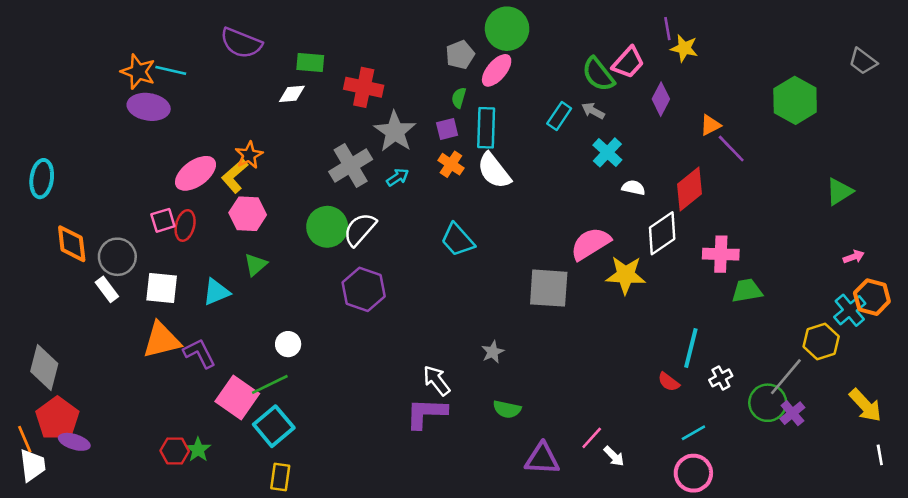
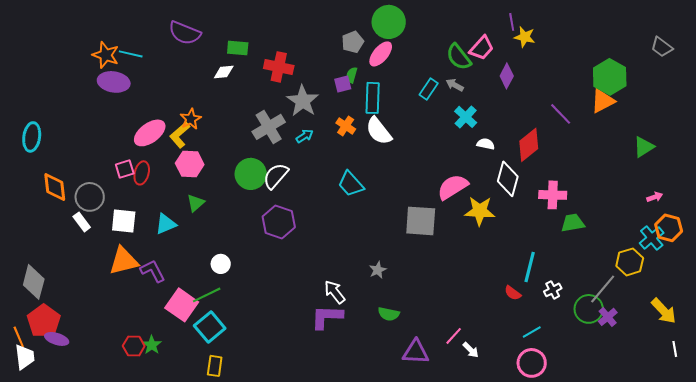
orange triangle: (710, 125) -> (603, 101), moved, size x1.5
purple square: (447, 129) -> (343, 84), moved
white diamond: (662, 233) -> (508, 179), turned -40

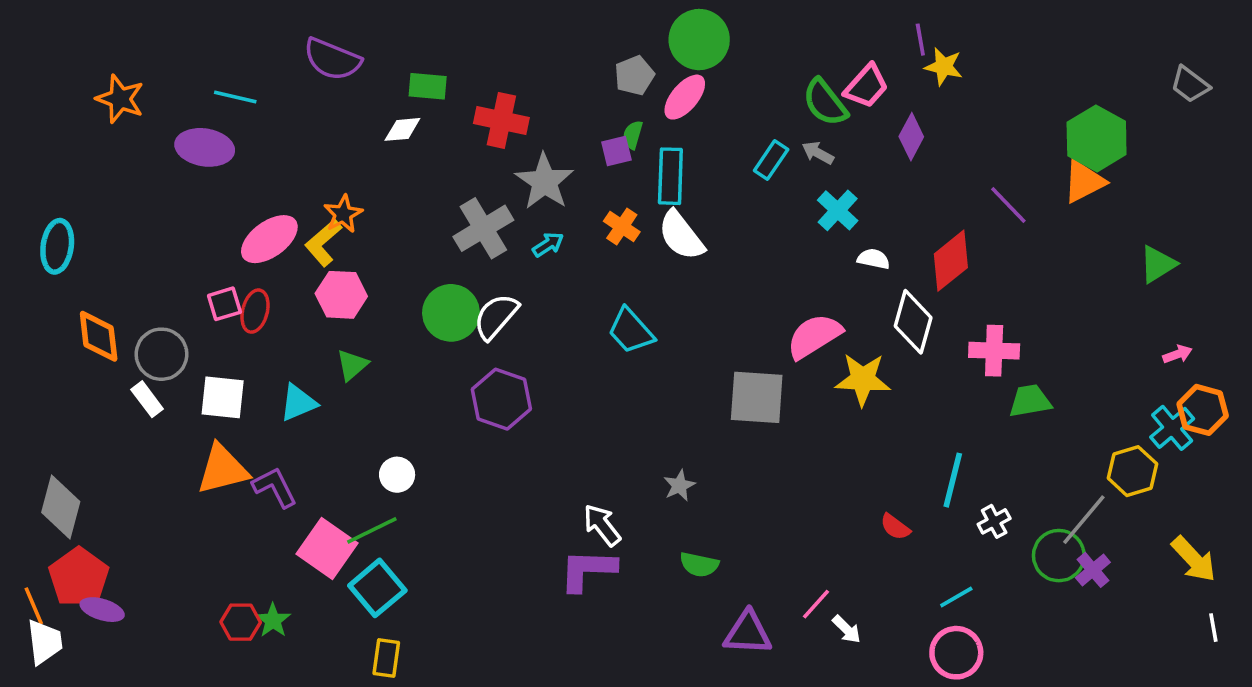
orange star: (106, 55) -> (120, 99), moved
red semicircle: (513, 293) -> (895, 527), moved

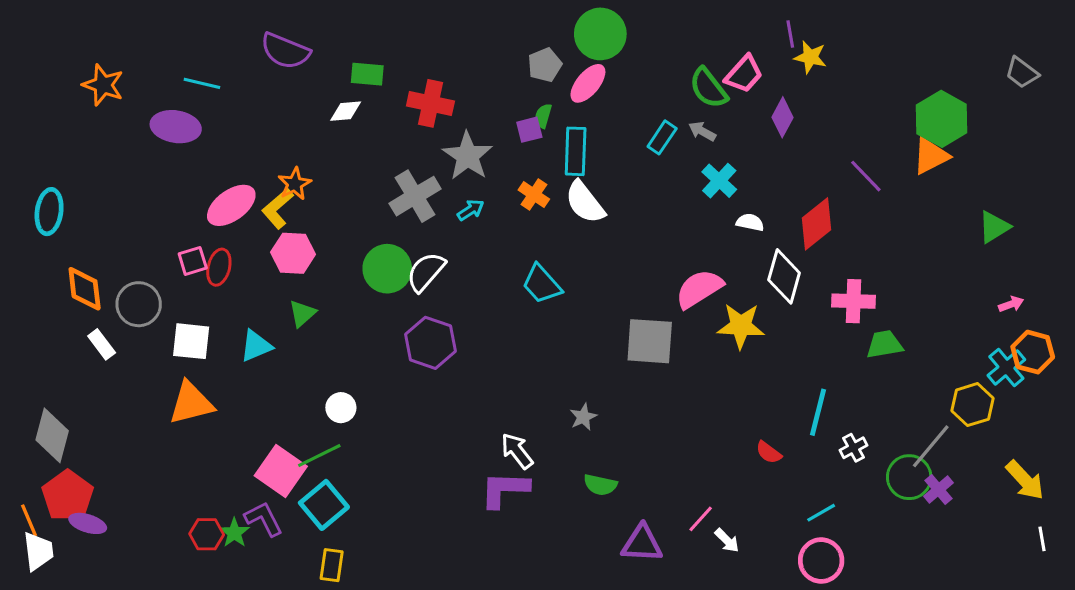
white rectangle: (147, 399) -> (102, 344), moved
purple L-shape: (275, 487) -> (264, 519), moved

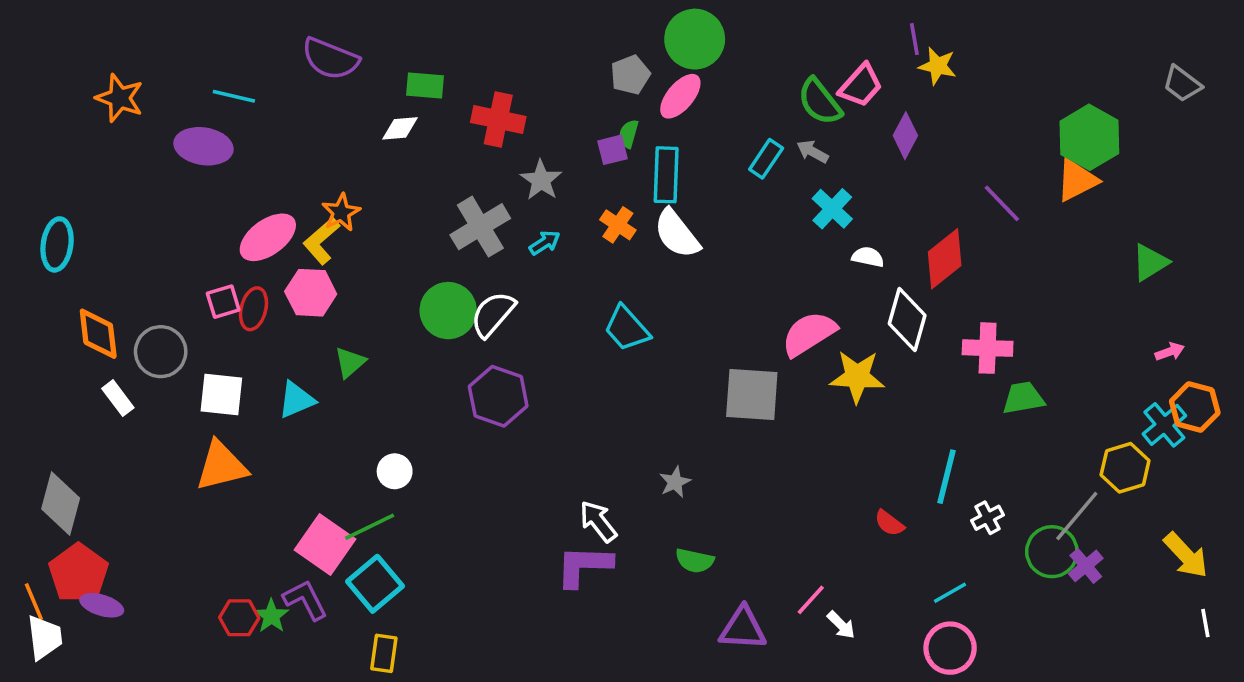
gray star: (468, 156) -> (541, 180), size x0.7
pink hexagon: (293, 253) -> (311, 293), moved

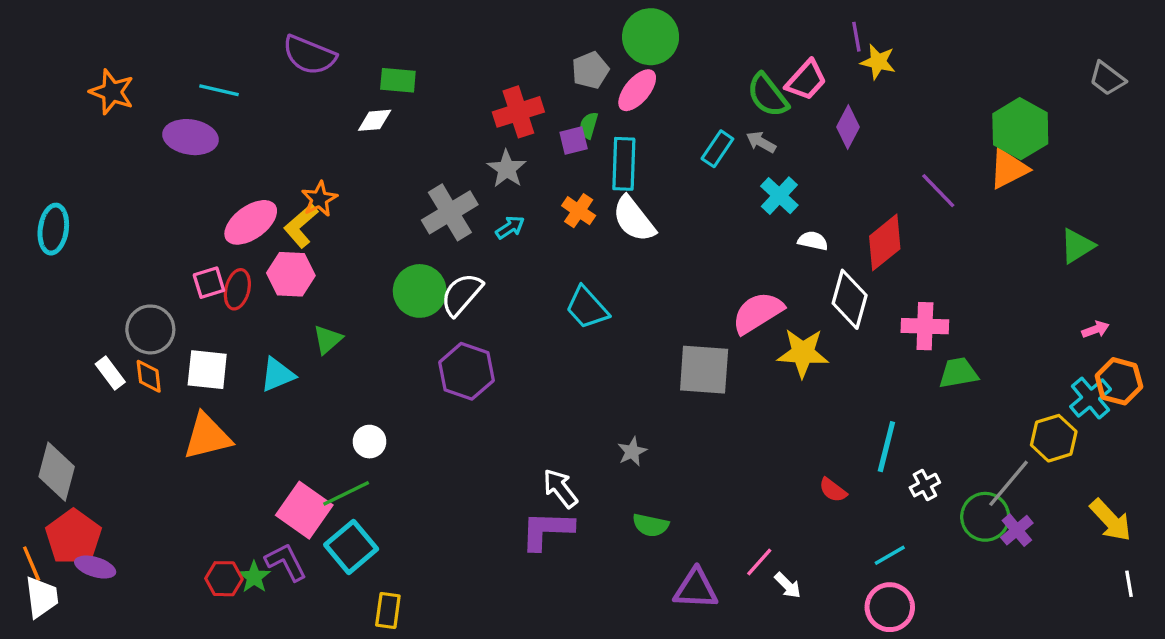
red cross: (498, 119) -> (518, 112), moved, turned -30
orange diamond: (98, 334) -> (149, 376), moved, size x0.7
yellow rectangle: (384, 653) -> (388, 611), moved

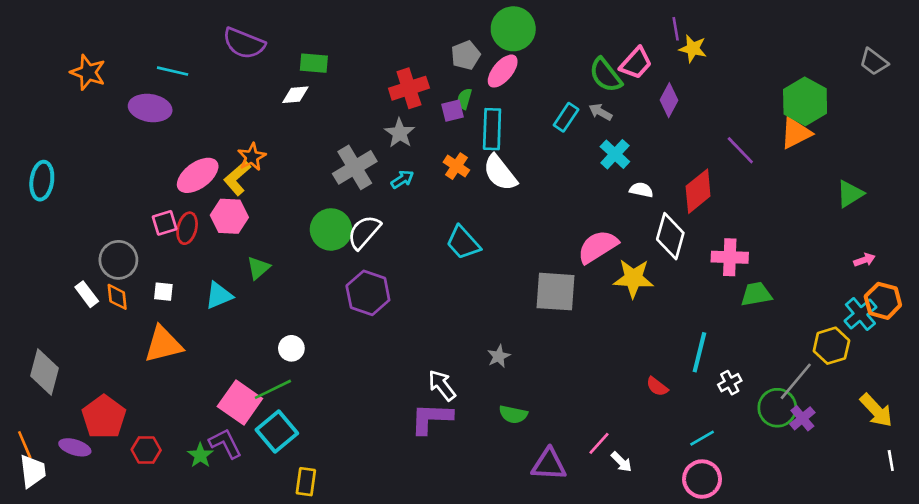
white square: (207, 370) -> (163, 292), size x0.6
red pentagon: (73, 537) -> (104, 417), moved
red hexagon: (224, 579) -> (146, 450), moved

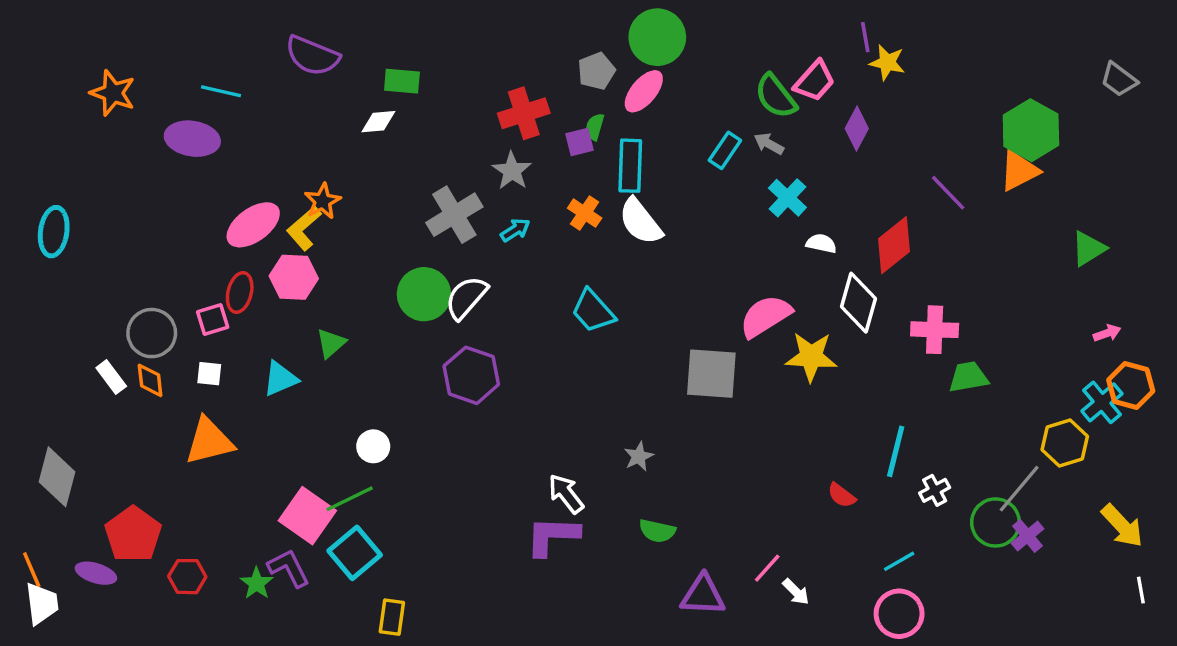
pink square: (165, 223) -> (213, 320), moved

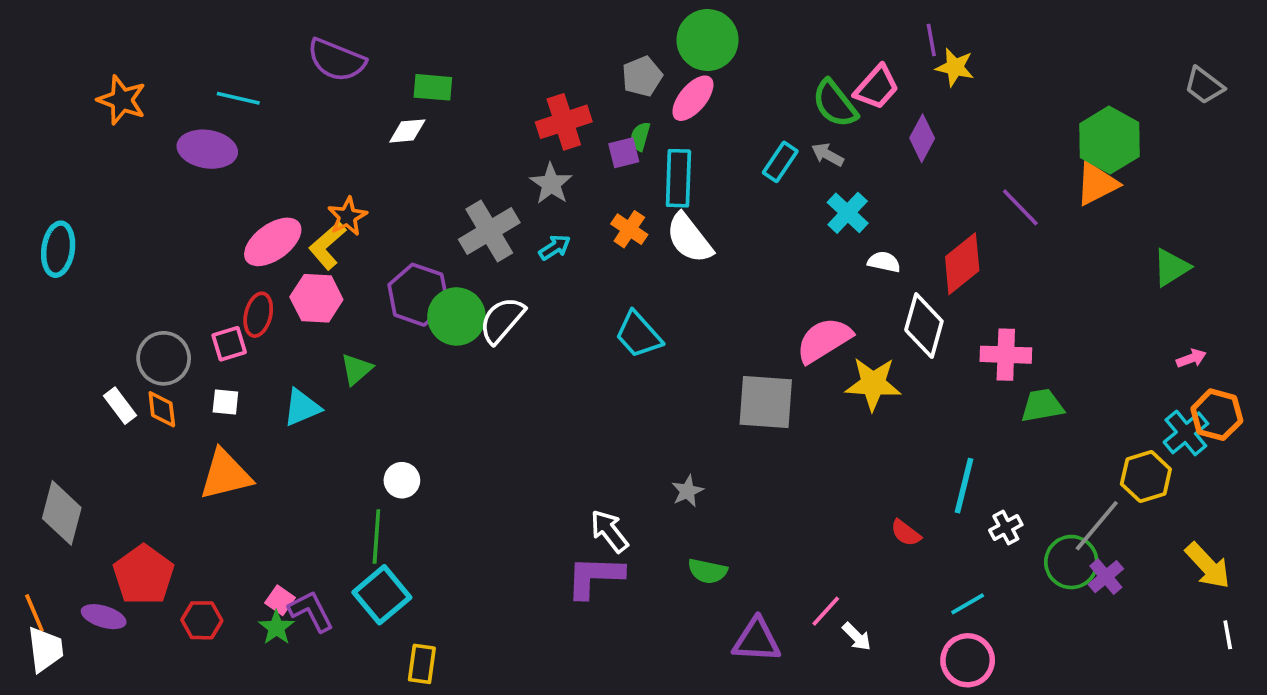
purple hexagon: (471, 375) -> (418, 295), moved
green line: (350, 499) -> (376, 537), turned -60
pink square: (307, 516) -> (280, 600), moved, size x0.5

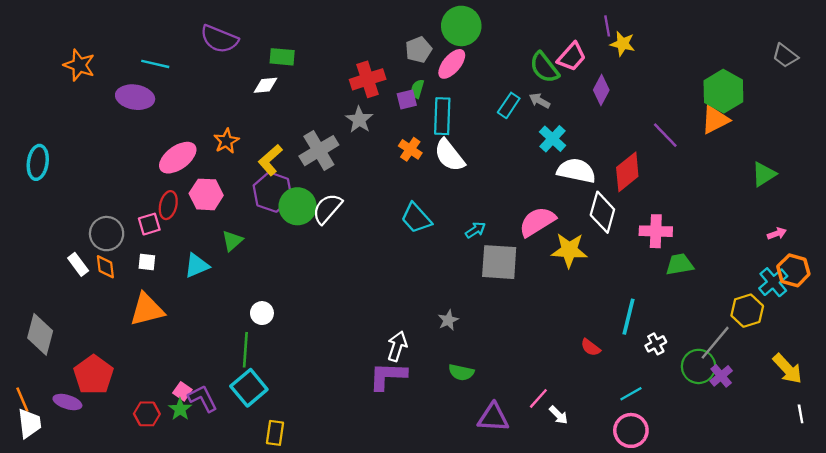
yellow L-shape: (327, 246) -> (270, 160), moved
cyan arrow: (555, 247) -> (475, 230), moved
white semicircle: (884, 262) -> (576, 171), size x1.8
white arrow: (609, 531) -> (397, 346), turned 56
red hexagon: (202, 620) -> (147, 414), moved

